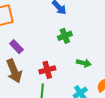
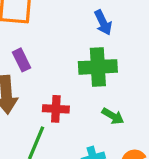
green cross: (65, 36) -> (98, 67), size x1.6

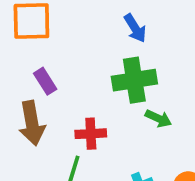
green arrow: (113, 116) -> (158, 118), moved

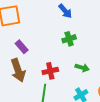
green cross: (134, 80) -> (69, 39), size x0.6
green arrow: (158, 118) -> (82, 68), moved

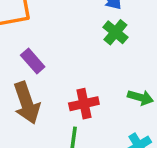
green cross: (69, 39) -> (115, 32), moved, turned -32

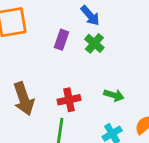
purple rectangle: (33, 61) -> (62, 40), moved, turned 60

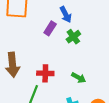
blue arrow: (90, 16) -> (66, 15), moved

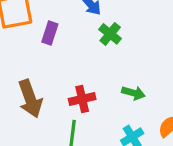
purple rectangle: (50, 28) -> (50, 33), moved

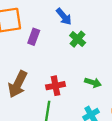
brown arrow: (30, 99) -> (18, 84), turned 44

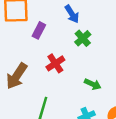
red cross: (56, 86) -> (55, 63), moved, turned -30

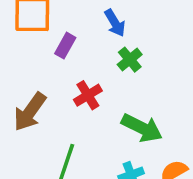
green arrow: (93, 84) -> (142, 128), size x1.6

